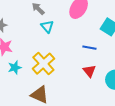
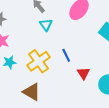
blue line: (89, 48) -> (66, 55), moved, turned 48

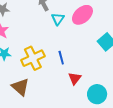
cyan triangle: (46, 25) -> (58, 19), moved

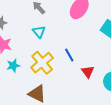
cyan triangle: (58, 19) -> (39, 32), moved

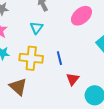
yellow cross: (42, 63) -> (31, 58), turned 30

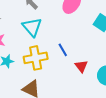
cyan triangle: (36, 28) -> (32, 27), size x1.5

